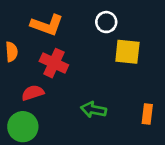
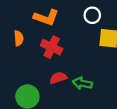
red semicircle: (33, 93) -> (58, 78), moved

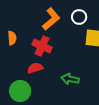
orange L-shape: (46, 17) -> (51, 19), moved, turned -60
red semicircle: (58, 78) -> (35, 68), moved

